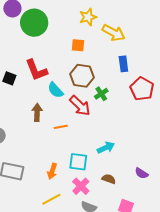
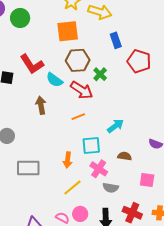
green circle: (34, 23) -> (20, 18), size x0.7
orange square: (78, 45) -> (68, 31), size x1.6
orange line: (61, 127) -> (78, 117), moved

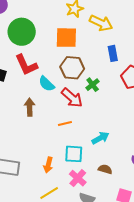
green circle: (20, 18) -> (22, 32), moved, size x1.4

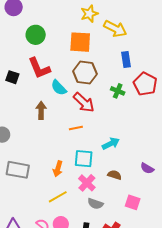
green circle: (22, 32) -> (36, 35), size x0.7
green cross: (93, 85) -> (118, 91), moved, turned -32

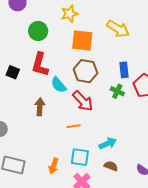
yellow star: (89, 14) -> (69, 14), moved
blue rectangle: (126, 59) -> (124, 70), moved
red L-shape: (39, 68) -> (40, 64), turned 35
brown semicircle: (115, 175) -> (111, 166), moved

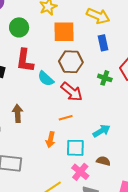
blue rectangle: (124, 70) -> (103, 43), moved
brown arrow: (40, 107) -> (18, 113), moved
orange arrow: (54, 166) -> (50, 140), moved
brown semicircle: (111, 166) -> (103, 161), moved

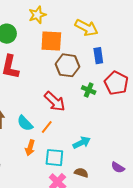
blue rectangle: (103, 43) -> (98, 56), moved
brown hexagon: (71, 62) -> (68, 65), moved
cyan semicircle: (46, 79) -> (25, 123), moved
orange line: (66, 118) -> (47, 127), turned -40

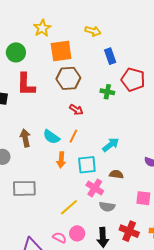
yellow arrow: (86, 28) -> (93, 31), size x0.7
brown hexagon: (68, 65) -> (68, 78), moved
red arrow: (55, 101) -> (76, 110), size x0.6

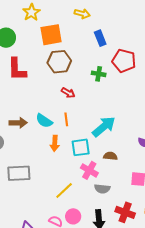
orange line: (73, 136) -> (66, 119), turned -32
brown arrow: (25, 138) -> (18, 123), turned 102
cyan arrow: (111, 145) -> (104, 127), size x1.4

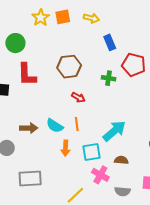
orange square: (51, 35) -> (63, 17), moved, size x0.7
gray semicircle: (102, 189) -> (122, 191), moved

